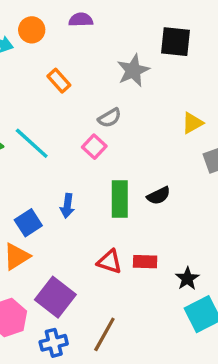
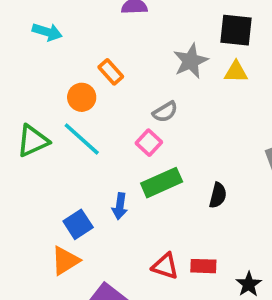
orange circle: (32, 30) -> (82, 97), moved
yellow triangle: (192, 123) -> (236, 72), moved, turned 30
black semicircle: (159, 196) -> (218, 195), turned -50
green rectangle: (120, 199) -> (162, 183), moved, turned 66

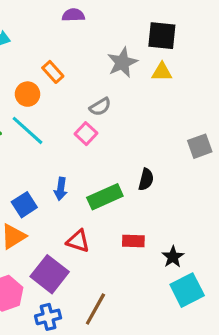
green rectangle: (162, 183) -> (105, 197), moved
red triangle: (165, 266) -> (78, 241), moved

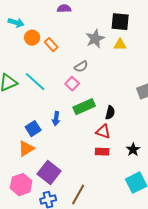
orange circle: (27, 94) -> (32, 38), moved
green rectangle: (105, 197) -> (84, 107), moved
red triangle: (78, 241) -> (103, 132), moved
black star: (173, 257) -> (133, 150), moved

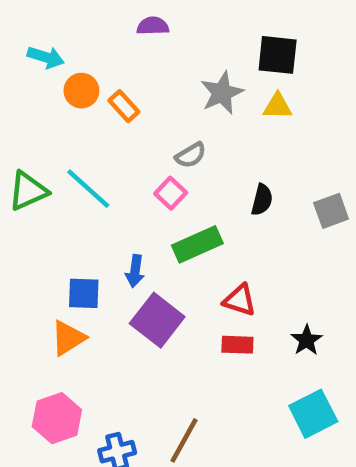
black semicircle: (110, 113) -> (262, 200), moved
blue square: (33, 129) -> (84, 293), turned 35
purple square: (49, 173) -> (157, 320), moved

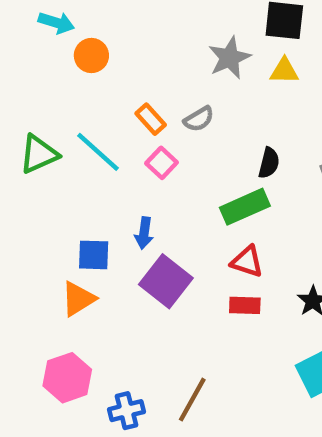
orange rectangle: (124, 106) -> (151, 119), moved
pink square: (171, 193) -> (162, 163), moved
green rectangle: (197, 244) -> (245, 207), moved

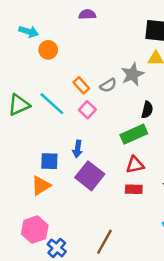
gray star: (229, 58) -> (133, 74), moved
red triangle: (247, 262) -> (135, 165), turned -30
blue cross: (126, 411) -> (57, 248), moved, turned -36

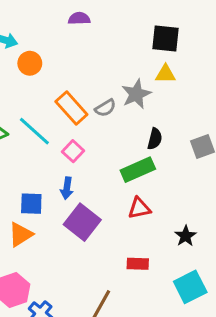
orange rectangle: (81, 85) -> (71, 108), size x1.5
pink square: (87, 110) -> (73, 151), moved
red rectangle: (134, 189) -> (138, 264), moved

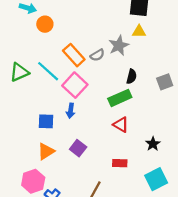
pink square: (73, 151) -> (75, 85), size x1.6
red triangle: (139, 208) -> (121, 125), turned 42
purple square: (82, 222) -> (78, 148), moved, size x0.7
orange triangle: (21, 234) -> (46, 151), moved

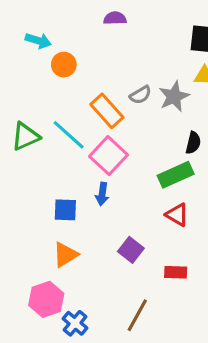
gray semicircle: (97, 55) -> (140, 95), moved
purple square: (78, 148) -> (131, 250), moved

